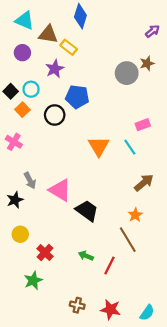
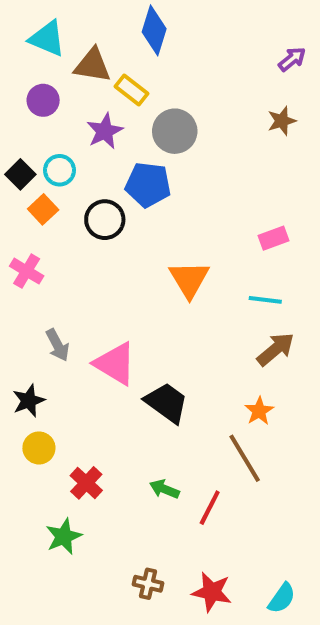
gray circle: (127, 73) -> (175, 131), moved
cyan line: (130, 147) -> (265, 300), moved, turned -49
black star: (15, 200) -> (29, 401), moved

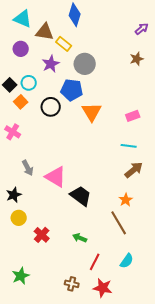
orange triangle: (189, 279) -> (92, 112), moved
red line: (210, 508) -> (95, 262), moved
green star: (64, 536) -> (21, 276), moved
cyan semicircle: (282, 598) -> (127, 261), moved

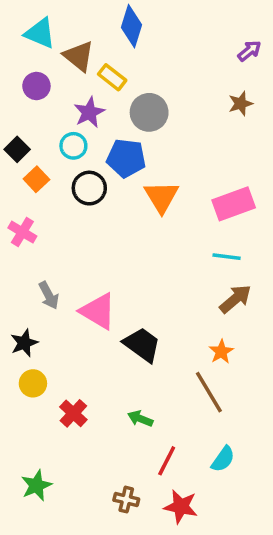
brown triangle: (45, 32) -> (79, 56), turned 30
cyan circle: (29, 83) -> (73, 146), moved
pink rectangle: (133, 116) -> (234, 204), size x1.6

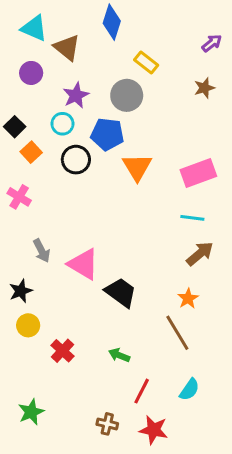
yellow rectangle: (112, 77) -> (146, 63), moved

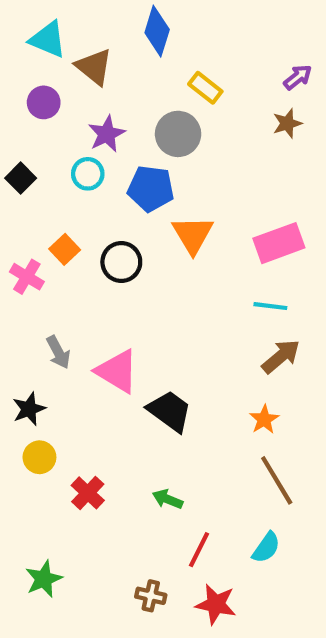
purple arrow: (212, 43) -> (298, 77), moved
orange square: (31, 152) -> (65, 249), moved
black circle: (76, 160) -> (121, 262), moved
brown line: (177, 333) -> (277, 480), moved

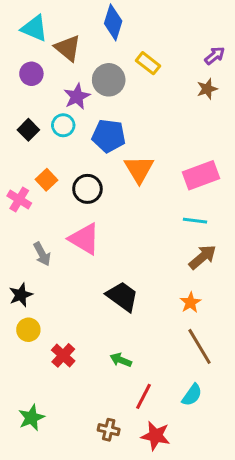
gray circle: (178, 134) -> (109, 80), moved
black square: (21, 178) -> (28, 130), moved
pink triangle: (117, 371) -> (84, 239), moved

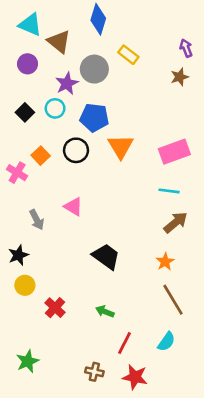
purple arrow: (215, 56) -> (186, 48), turned -72
black circle: (87, 189) -> (76, 150), moved
pink triangle: (84, 239) -> (73, 207), size x0.7

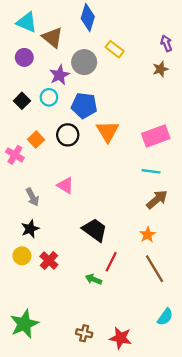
black star: (18, 255) -> (30, 229), moved
red cross: (55, 308) -> (49, 260), moved
cyan semicircle: (166, 342) -> (165, 317), moved
red line: (124, 343) -> (111, 262), moved
green star: (28, 361) -> (24, 324), size x1.4

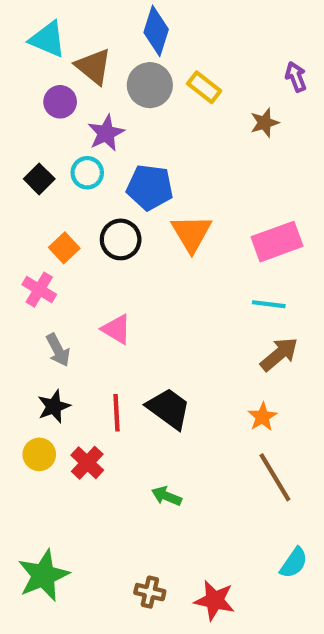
purple circle: (24, 57) -> (60, 102), moved
gray circle: (84, 62) -> (150, 85), moved
brown star: (160, 69) -> (265, 123), moved
pink cross: (15, 155) -> (39, 290), moved
red line: (111, 262) -> (116, 413), moved, turned -30

